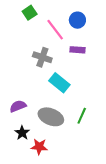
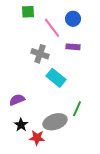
green square: (30, 13) -> (28, 12), turned 32
gray ellipse: (51, 117) -> (55, 122), moved, turned -40

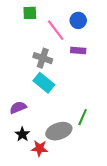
cyan rectangle: (56, 78) -> (44, 83), moved

